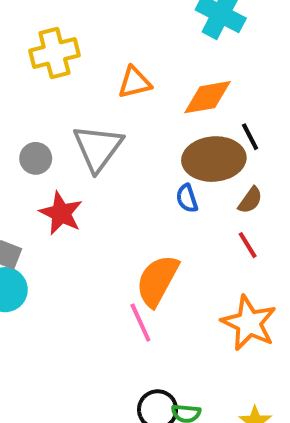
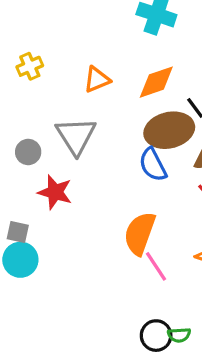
yellow cross: (54, 53) -> (30, 66), size x0.7
blue semicircle: (187, 198) -> (153, 165), size x1.5
pink line: (140, 323) -> (156, 266), moved

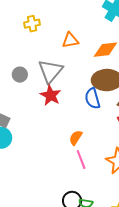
red star: (55, 192) -> (51, 95), moved
orange semicircle: (140, 233) -> (76, 138), size x0.6

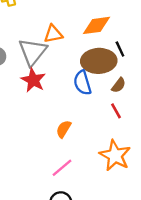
orange triangle: (70, 40) -> (53, 34), moved
pink line: (81, 159) -> (62, 168), moved, turned 72

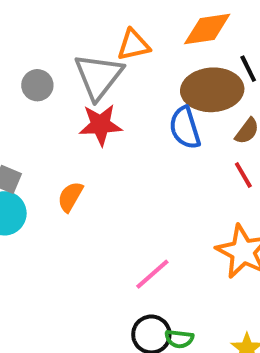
red star: (33, 80) -> (101, 125), turned -30
orange semicircle: (64, 129) -> (70, 197), moved

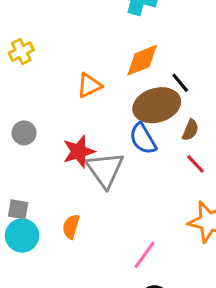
gray triangle: (99, 76) -> (105, 170), moved
orange semicircle: (70, 197) -> (71, 227), moved

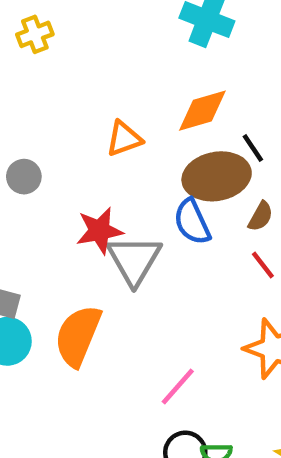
yellow cross: (21, 52) -> (35, 34), moved
gray circle: (24, 133) -> (24, 177), moved
orange semicircle: (71, 227) -> (78, 336), size x1.8

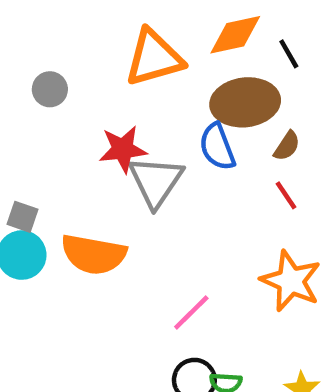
orange triangle: (124, 139) -> (154, 58), size x1.6
black line: (253, 148) -> (289, 54), moved
orange semicircle: (78, 336) -> (94, 254), turned -106

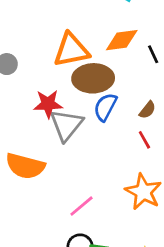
brown ellipse: (245, 102) -> (93, 78), moved
blue semicircle: (217, 147) -> (105, 107), turned 44

